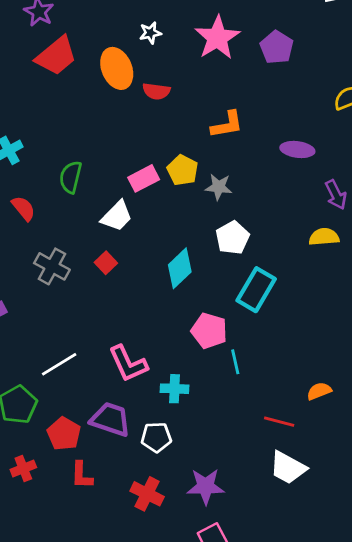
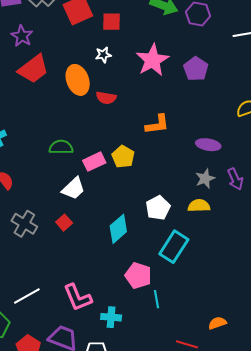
green semicircle: (71, 177) -> (61, 147), moved, turned 75
gray star: (219, 187) -> (205, 179), moved, turned -30
yellow semicircle: (324, 237) -> (199, 206), moved

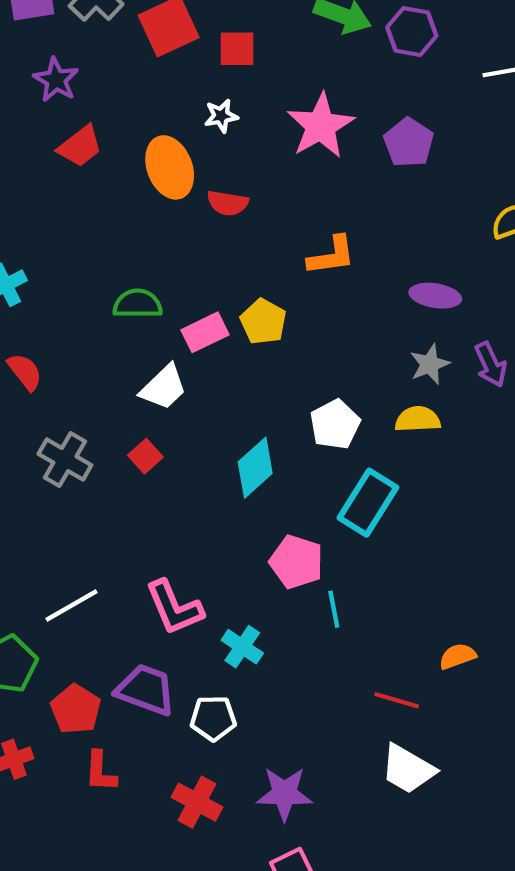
red trapezoid: (33, 69) -> (80, 146), size x0.7
cyan cross: (111, 317) -> (242, 647), turned 30

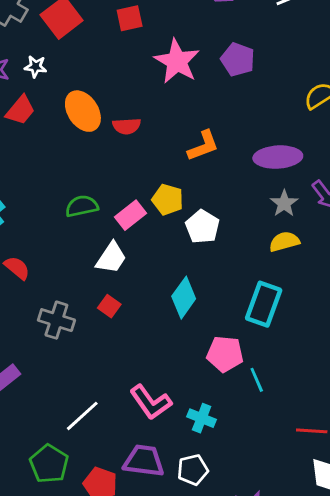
red square: (237, 49) -> (130, 18), moved
white star: (221, 116) -> (36, 67), moved, turned 30
purple ellipse: (435, 296) -> (278, 157), size x1.4
white pentagon: (335, 424) -> (202, 227), moved

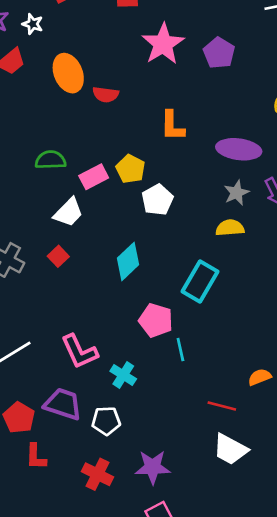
orange L-shape: (203, 146) -> (172, 126), turned 100

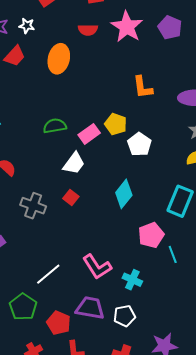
orange ellipse: (68, 73) -> (59, 59), turned 44
red semicircle: (106, 95) -> (88, 30), moved
pink pentagon: (156, 320) -> (151, 235), turned -30

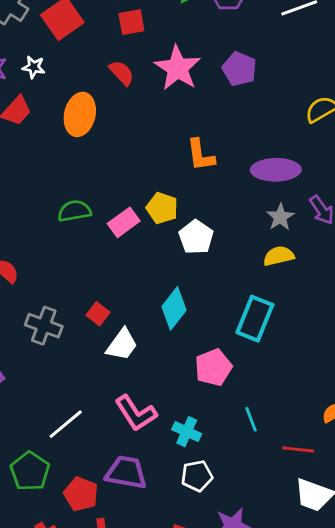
red semicircle: (88, 30) -> (122, 73), turned -132
white trapezoid: (74, 163) -> (122, 345), moved
cyan line: (173, 254) -> (251, 419), moved
white pentagon: (124, 316) -> (197, 476), moved

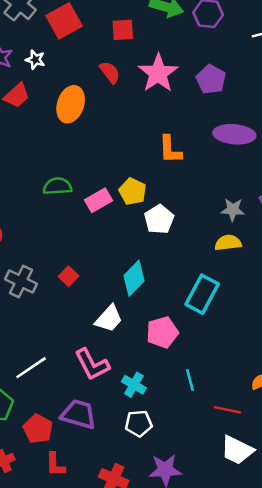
purple ellipse: (276, 170) -> (234, 134), moved
gray star: (280, 217) -> (233, 210), turned 30
white trapezoid: (122, 345) -> (109, 319), moved

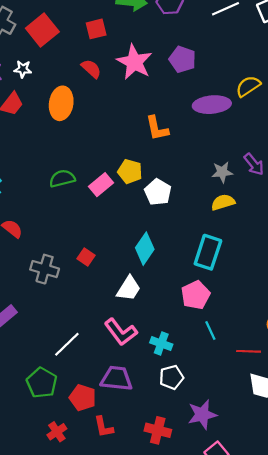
pink pentagon: (162, 332) -> (196, 295), moved

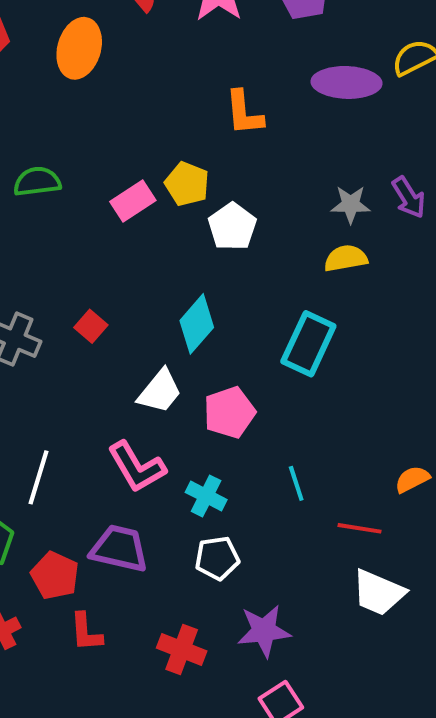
green semicircle: (62, 178) -> (37, 182), moved
pink pentagon: (196, 295) -> (229, 412), moved
white line: (67, 344) -> (39, 477), turned -36

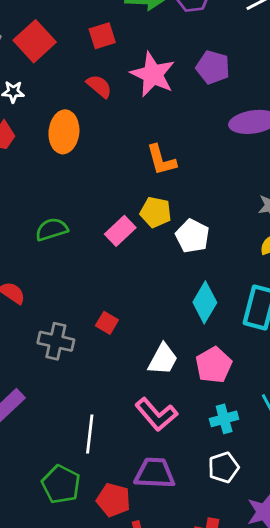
orange L-shape: (244, 113) -> (161, 160), moved
cyan diamond: (197, 324) -> (205, 302), moved
cyan cross: (206, 496) -> (224, 419), moved, turned -32

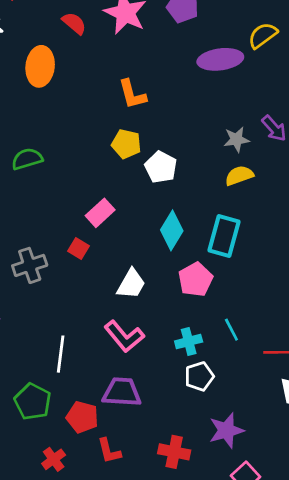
pink rectangle: (120, 231) -> (100, 213), moved
gray cross: (56, 341) -> (30, 265), turned -32
pink pentagon: (214, 365) -> (195, 280), moved
white pentagon: (224, 467) -> (199, 376), moved

